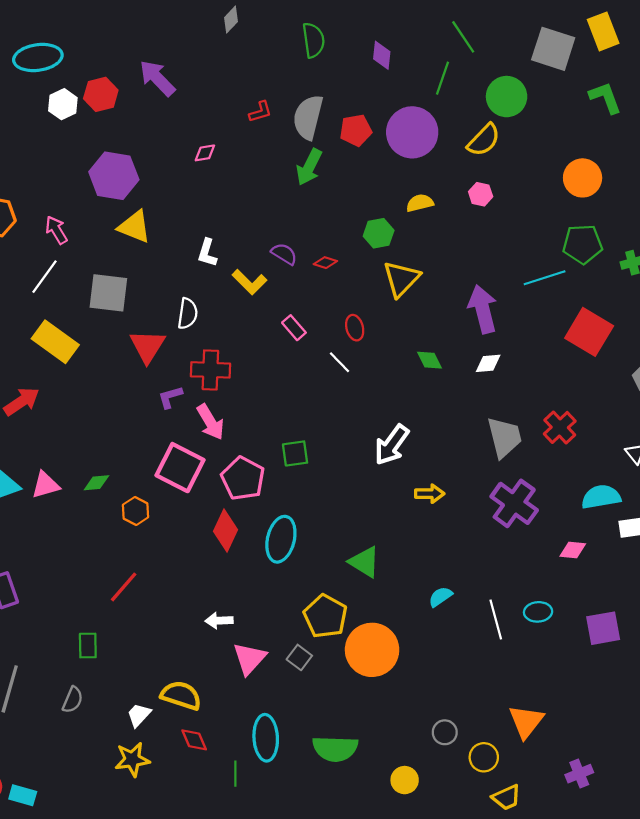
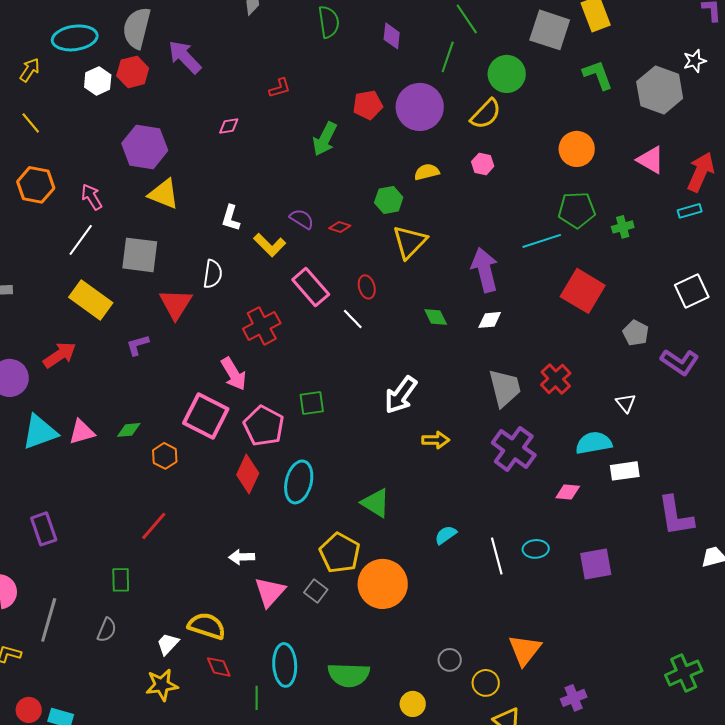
gray semicircle: (308, 117) -> (137, 28), moved
pink rectangle: (294, 328) -> (311, 287), size x1.6
red cross: (210, 370) -> (262, 326), moved, turned -30
purple L-shape: (170, 397) -> (138, 345), moved

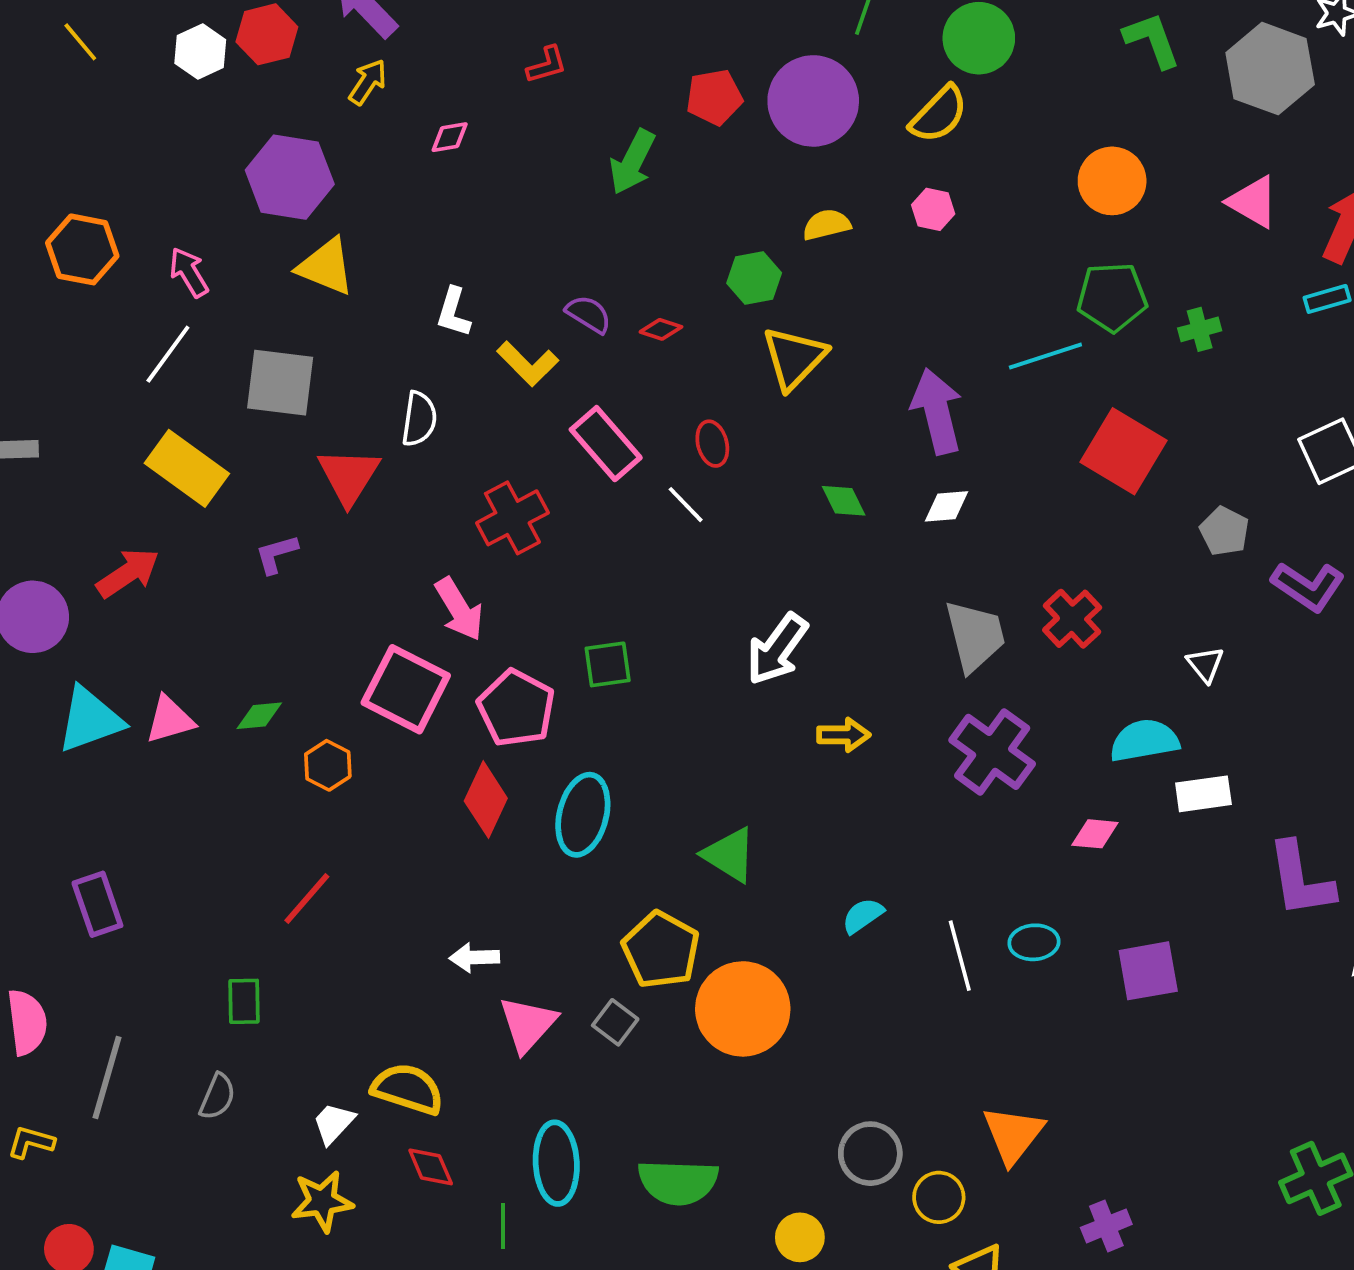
yellow arrow: (30, 70) -> (368, 82), moved
yellow line: (31, 123) -> (80, 42), moved
gray circle: (450, 660) -> (870, 1154), size x1.4

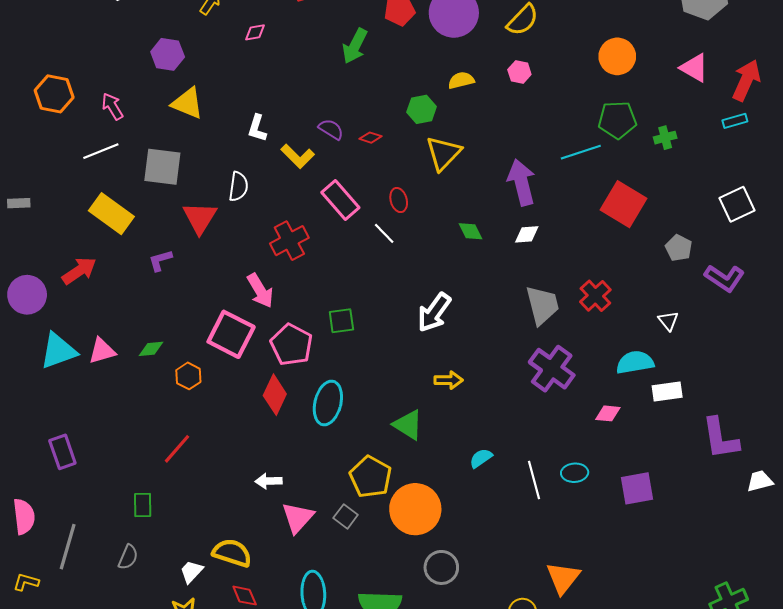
purple hexagon: (290, 177) -> (168, 54), size x0.7
white line: (168, 354) -> (101, 151), turned 32
yellow arrow: (844, 735) -> (449, 380), moved
gray circle: (870, 1154) -> (441, 567), moved

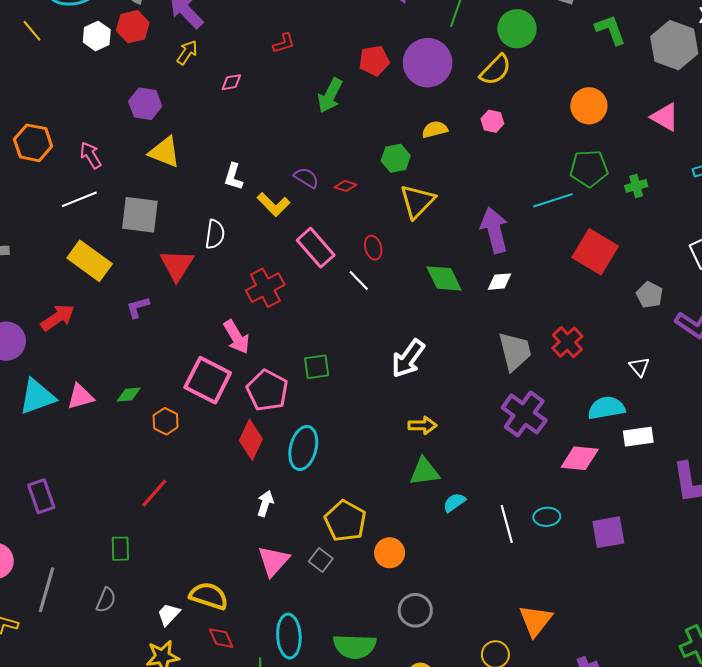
green diamond: (470, 231) -> (444, 278), size x1.5
pink diamond: (608, 413) -> (580, 458), size x1.5
green triangle: (408, 425) -> (425, 472), moved, turned -40
white arrow: (269, 481) -> (265, 503), moved, turned 110
orange circle: (415, 509) -> (390, 553), size x0.6

